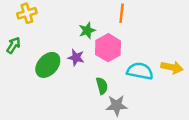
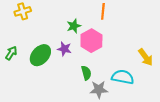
green arrow: (13, 45) -> (11, 53), moved
yellow arrow: (172, 67) -> (146, 57), turned 42
cyan semicircle: (140, 71) -> (123, 77), moved

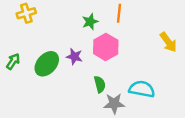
green star: (74, 26) -> (90, 22), moved
yellow arrow: (146, 57) -> (168, 42), moved

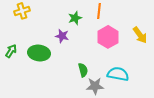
pink hexagon: (106, 47) -> (108, 37), moved
purple star: (74, 57) -> (62, 36), moved
green ellipse: (47, 64) -> (39, 53), turned 55

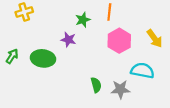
green semicircle: (83, 70) -> (96, 85), moved
cyan semicircle: (118, 74) -> (142, 71), moved
gray star: (95, 86) -> (120, 89), moved

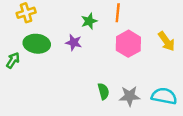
green ellipse: (43, 58) -> (37, 44), moved
cyan semicircle: (142, 71) -> (164, 96), moved

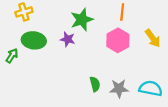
orange line: (118, 13) -> (122, 12), moved
green star: (89, 21) -> (82, 20), size x1.5

